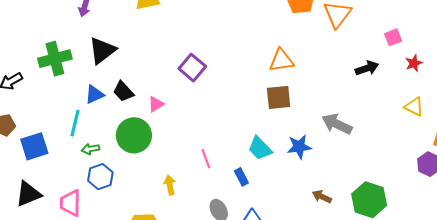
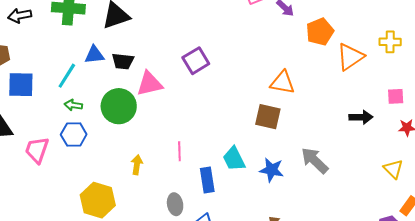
black trapezoid: (123, 92) -> (123, 61), turned -60
pink triangle: (156, 104) -> (150, 84), size x1.6
blue rectangle: (241, 177) -> (207, 180), size x1.4

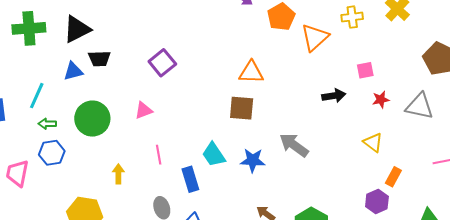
blue triangle: (94, 55) -> (73, 71), moved
black trapezoid: (123, 61) -> (99, 59), moved
pink triangle: (150, 84) -> (143, 110), moved, size x0.7

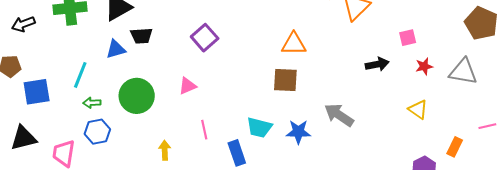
cyan trapezoid: (214, 155) -> (259, 128), turned -40
orange rectangle: (393, 177) -> (455, 147), moved

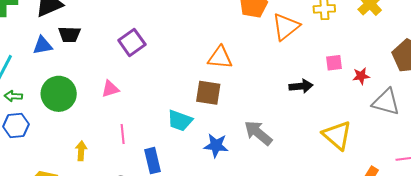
red star: (424, 66) -> (361, 76), moved
yellow triangle: (418, 109) -> (337, 135), size x1.5
cyan trapezoid: (259, 128) -> (180, 121), moved

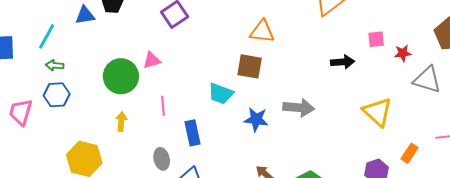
green circle: (59, 94) -> (121, 76), moved
gray arrow: (258, 133) -> (299, 108), turned 144

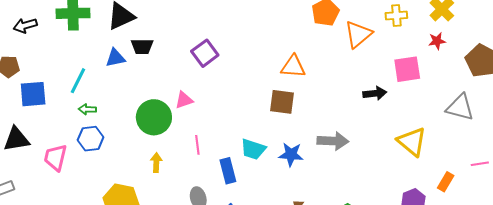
pink square: (376, 39) -> (407, 69), size x1.6
red star: (403, 53) -> (437, 41), moved
cyan trapezoid: (221, 94) -> (253, 149), moved

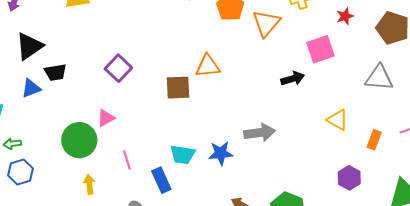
brown square: (282, 102) -> (178, 88), moved
yellow triangle: (412, 142) -> (338, 120), size x0.7
orange rectangle: (446, 182) -> (374, 140), moved

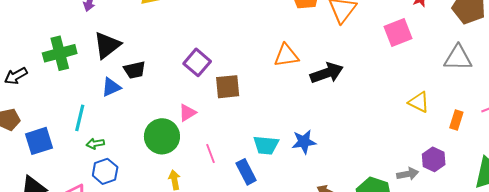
black arrow: (293, 79) -> (327, 73), moved, size x1.4
brown square: (178, 88) -> (228, 87), moved
gray arrow: (260, 133) -> (408, 174), moved, size x0.7

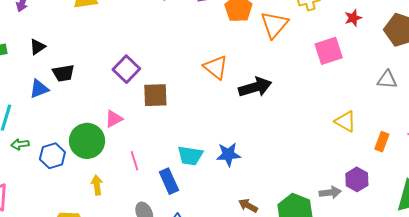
black triangle: (107, 45) -> (37, 47), size x0.6
orange triangle: (286, 56) -> (216, 67), turned 44
gray triangle: (458, 58) -> (387, 80), size x0.7
blue hexagon: (105, 171) -> (52, 156), moved

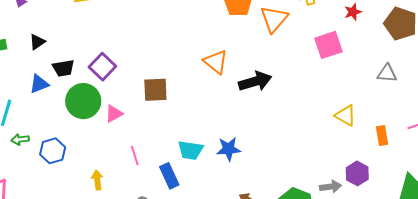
purple square: (126, 69) -> (102, 67), moved
green circle: (87, 141) -> (83, 101), moved
orange rectangle: (382, 142) -> (382, 135), turned -30

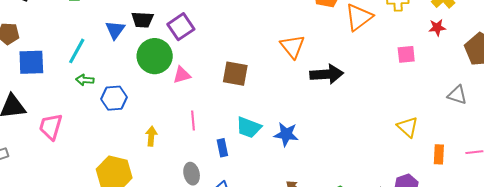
pink square: (328, 45) -> (406, 54), size x0.7
blue triangle: (39, 84) -> (115, 30), turned -45
brown square: (155, 90) -> (235, 74), moved
blue rectangle: (169, 176) -> (222, 148), size x0.7

